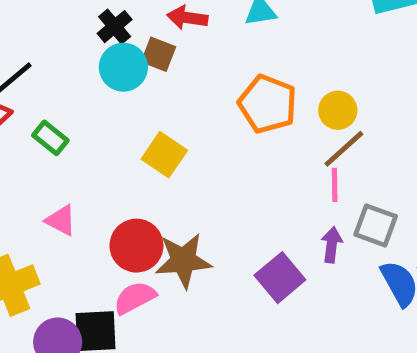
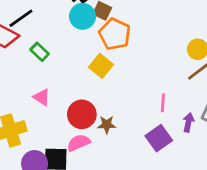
orange pentagon: (268, 104) -> (115, 34), moved
pink line: (335, 185) -> (163, 103), moved
brown star: (183, 261) -> (107, 125), size x0.6

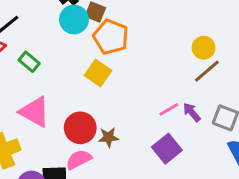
pink triangle: (42, 97) -> (35, 112), size x1.6
pink line: (163, 103) -> (169, 109), turned 60
purple arrow: (188, 122) -> (192, 112), moved, turned -48

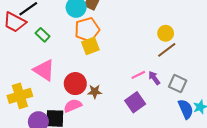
orange pentagon: (111, 37) -> (87, 30), moved, turned 30
yellow square: (98, 73) -> (90, 46), turned 30

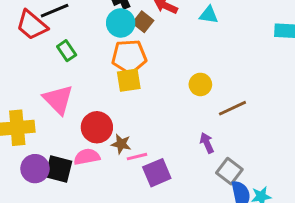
yellow circle: (166, 33) -> (200, 84), moved
pink line: (138, 75) -> (137, 157), moved
gray square: (178, 84) -> (229, 171), moved
purple square: (135, 102) -> (157, 173), moved

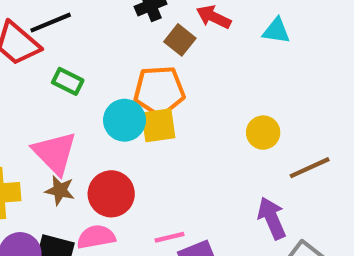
cyan circle: (121, 23) -> (124, 120), moved
green rectangle: (67, 51) -> (68, 81), turned -30
purple arrow: (207, 143) -> (272, 218), size x1.4
brown star: (121, 144) -> (60, 190), moved

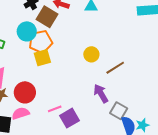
brown square: (180, 40) -> (47, 17), size x1.5
cyan circle: (124, 120) -> (27, 31), moved

